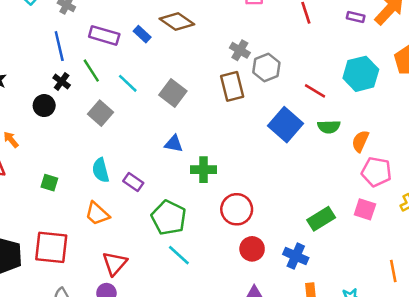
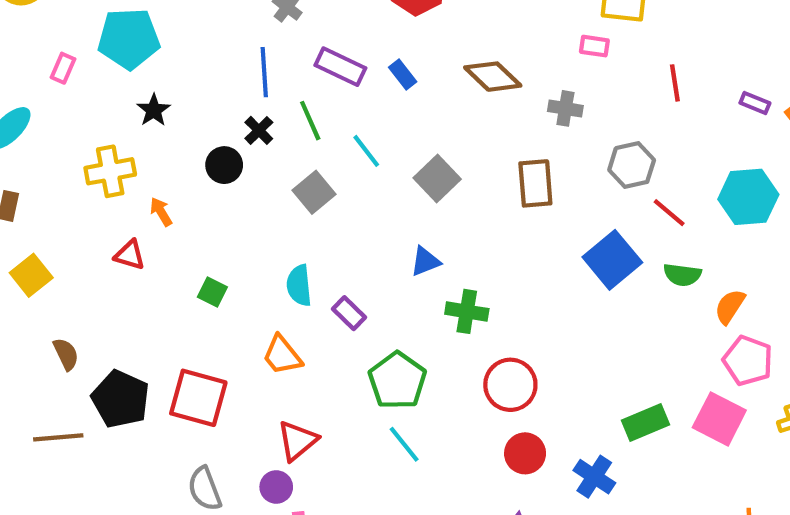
brown diamond: (177, 22) -> (493, 77), moved
gray cross: (240, 50) -> (565, 108), moved, turned -30
gray hexagon: (266, 68) -> (632, 165), moved
blue triangle: (174, 144) -> (425, 261), turned -42
pink square: (365, 209) -> (719, 419), size x1.4

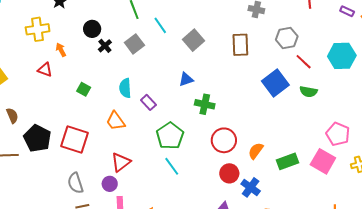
black cross: (259, 130) -> (105, 46), moved
orange semicircle: (730, 306) -> (256, 151), moved
blue cross: (594, 477) -> (251, 187), moved

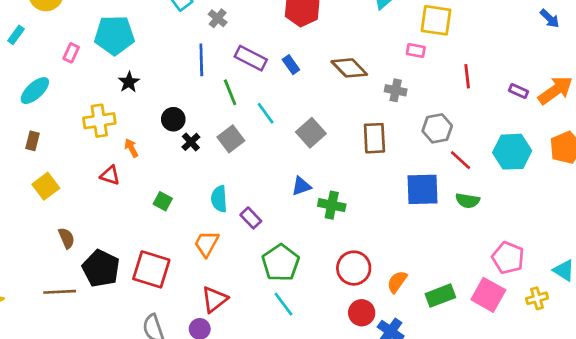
blue square: (275, 83) -> (423, 189), turned 36
green cross: (205, 104) -> (332, 205), moved
orange trapezoid: (116, 121) -> (207, 244), turned 65

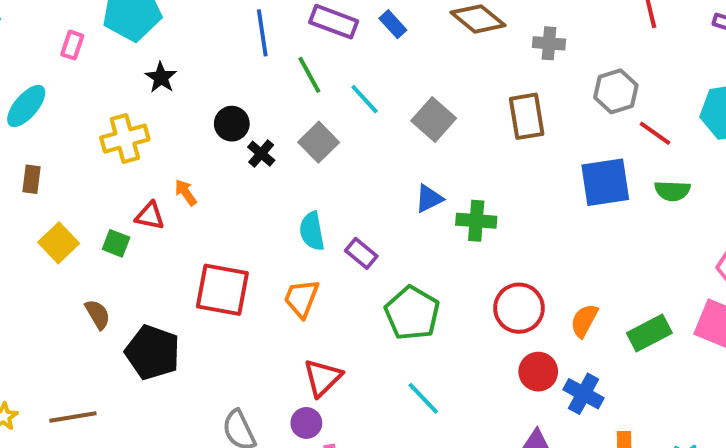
orange arrow: (131, 148) -> (186, 192), moved
green square: (163, 201) -> (116, 243), moved
red square: (151, 269) -> (222, 290), moved
brown line: (60, 292) -> (73, 417), moved
cyan line: (284, 304) -> (423, 398), moved

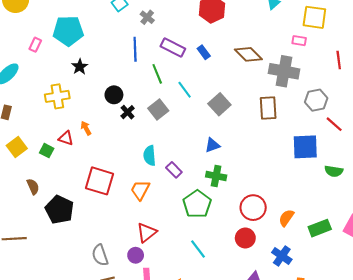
gray cross: (549, 43) -> (284, 71), size x1.8
green semicircle: (672, 191) -> (334, 171), moved
green cross: (476, 221) -> (216, 176), moved
red circle: (538, 372) -> (245, 238), moved

